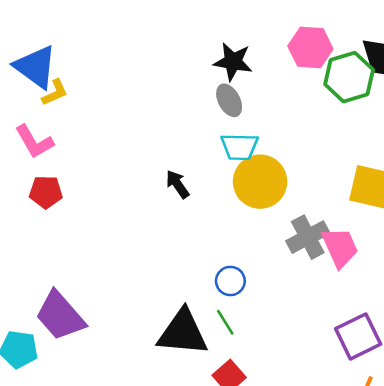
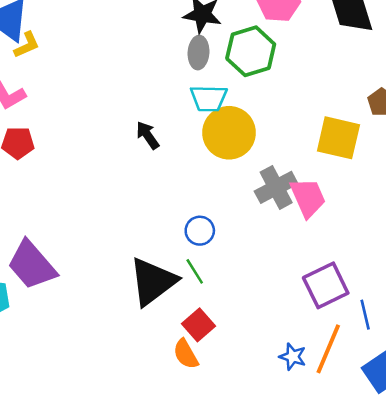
green hexagon: (349, 77) -> (251, 51), moved
gray ellipse: (229, 100) -> (198, 53), turned 32
black triangle: (183, 333) -> (153, 282), turned -42

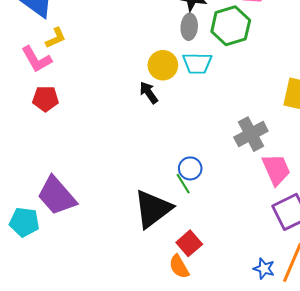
yellow L-shape: (27, 45) -> (56, 38), moved
yellow circle: (229, 133) -> (163, 65), moved, size x0.7
pink trapezoid: (308, 198) -> (276, 169), moved
green line: (195, 271) -> (183, 184), moved

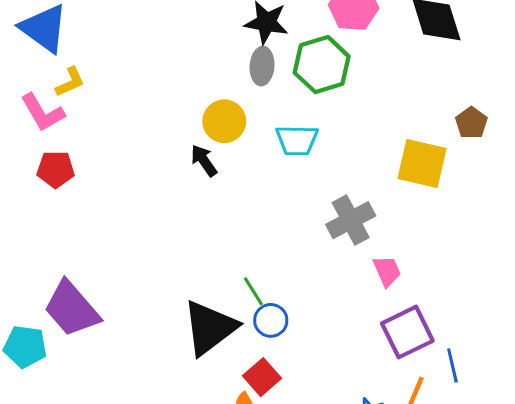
cyan trapezoid: (197, 63) -> (297, 140), moved
blue circle: (190, 168) -> (271, 320), moved
pink trapezoid: (276, 169) -> (387, 271), size x0.7

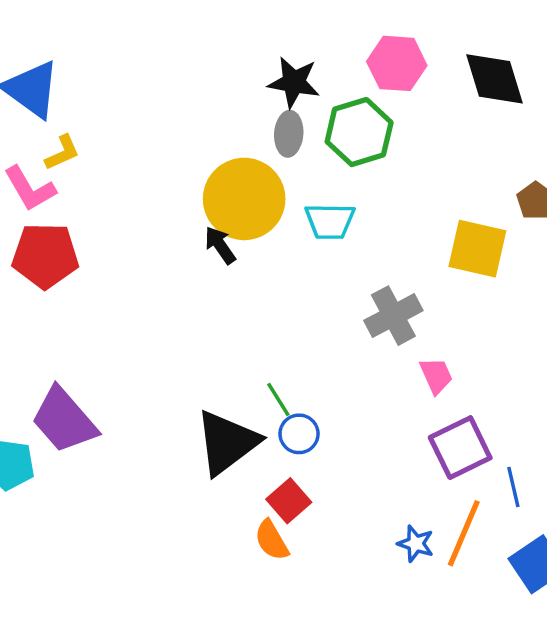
yellow circle: (224, 121) -> (244, 199), size x1.6
red pentagon: (56, 169) -> (45, 256), size x1.5

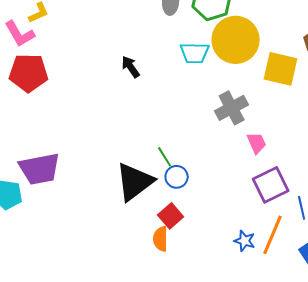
yellow circle: (244, 199) -> (236, 40), moved
purple trapezoid: (64, 420) -> (40, 169), turned -60
orange semicircle: (272, 540) -> (161, 239), turned 30

